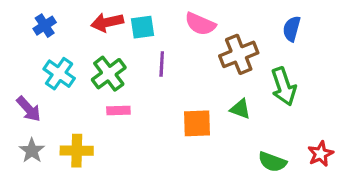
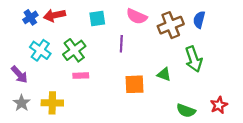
red arrow: (107, 22) -> (54, 15), moved
brown cross: (239, 54) -> (171, 25), moved
purple line: (162, 64) -> (121, 44), moved

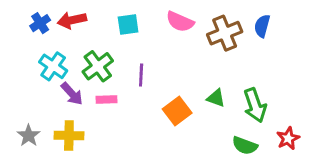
purple line: (121, 44) -> (141, 75), moved
green arrow: (194, 59) -> (255, 105), moved
purple arrow: (19, 74) -> (72, 94), moved
orange square: (134, 84) -> (177, 111), turned -35

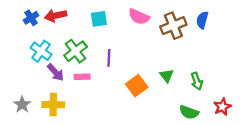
green triangle: (216, 98) -> (167, 76), turned 32
green arrow: (255, 105) -> (197, 81), size x0.7

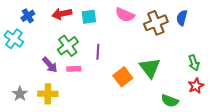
red arrow: (55, 16) -> (62, 14), moved
cyan cross: (41, 51) -> (14, 39), moved
green triangle: (167, 76) -> (150, 68), size x1.6
green arrow: (197, 81) -> (194, 63), moved
red star: (222, 107) -> (196, 86), moved

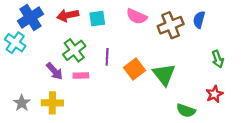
blue cross: (28, 16) -> (30, 17), size x1.6
green arrow: (194, 63) -> (218, 59), moved
orange square: (123, 77) -> (134, 69), moved

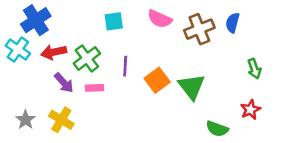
red arrow: (68, 15) -> (54, 52), moved
yellow cross: (52, 103) -> (61, 120), turned 30

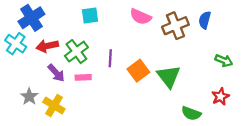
cyan square: (114, 21) -> (90, 16), moved
green arrow: (254, 69) -> (224, 61), turned -48
gray star: (26, 120) -> (29, 97), moved

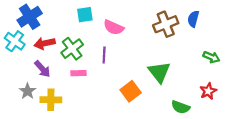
pink semicircle: (141, 17) -> (114, 27), moved
orange square: (138, 71) -> (131, 91), moved
purple arrow: (56, 73) -> (42, 69), moved
yellow cross: (54, 106) -> (51, 100), turned -30

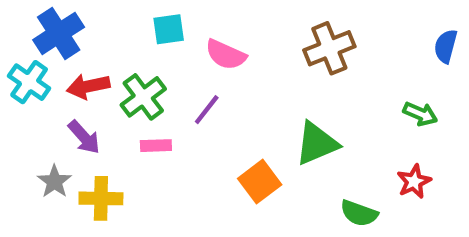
blue semicircle: (193, 19) -> (446, 46), moved
purple line: (104, 55) -> (207, 110), turned 35
green triangle: (159, 72) -> (317, 143), turned 45

